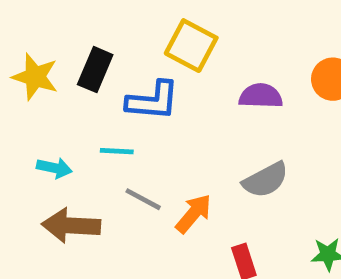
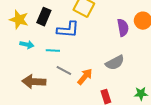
purple semicircle: (261, 96) -> (123, 28), moved, turned 78
cyan arrow: (54, 168) -> (27, 45), moved

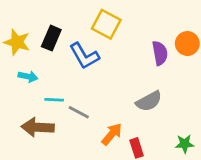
blue L-shape: (68, 30) -> (84, 56), turned 55
cyan line: (53, 51) -> (54, 100), moved
orange arrow: (85, 77) -> (112, 134), moved

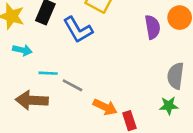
gray semicircle: (149, 101) -> (176, 76), moved, turned 125
orange arrow: (112, 134) -> (105, 107), turned 75
green star: (185, 144) -> (169, 106), moved

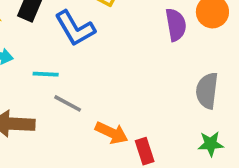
cyan line: (48, 73) -> (46, 74), moved
green star: (169, 106) -> (211, 144), moved

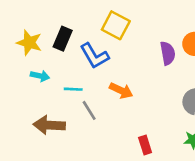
gray line: (68, 103) -> (89, 110), turned 30
orange arrow: (112, 133) -> (121, 90), moved

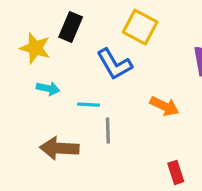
black rectangle: (63, 39) -> (71, 27), moved
orange arrow: (121, 90) -> (164, 106), moved
gray line: (89, 110) -> (108, 130), turned 30

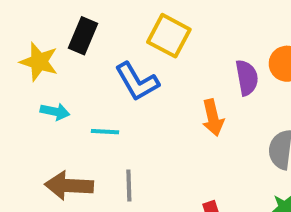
orange arrow: (164, 106) -> (213, 118), moved, turned 52
gray line: (108, 130) -> (129, 186), moved

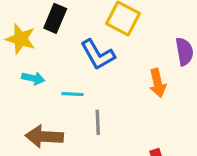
gray line: (129, 186) -> (98, 122), moved

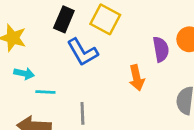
black rectangle: (55, 18) -> (64, 19), moved
cyan line: (73, 94) -> (45, 92), moved

